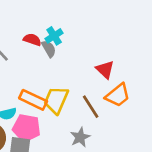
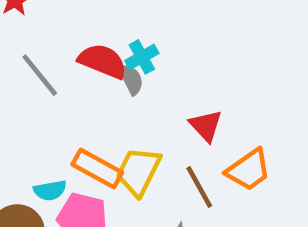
red semicircle: (32, 40) -> (103, 61), size x1.5
red triangle: (105, 70) -> (206, 126), moved

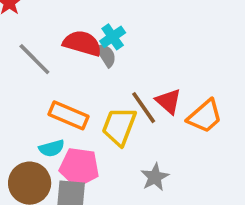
red triangle: (206, 126) -> (168, 101), moved
orange rectangle: (97, 168) -> (69, 115), moved
brown line: (199, 187) -> (144, 108), moved

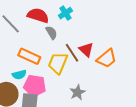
cyan cross: (113, 37) -> (65, 13), moved
gray semicircle: (106, 55) -> (51, 33), moved

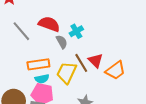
cyan cross: (65, 13) -> (76, 31), moved
orange rectangle: (29, 56) -> (38, 64), turned -35
cyan semicircle: (19, 75) -> (42, 79), moved

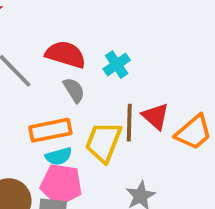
gray semicircle: (62, 42) -> (74, 90), moved
brown line: (81, 63) -> (129, 123), turned 36

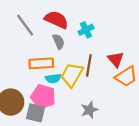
red triangle: (156, 116) -> (116, 59), moved
cyan semicircle: (59, 156) -> (53, 78), moved

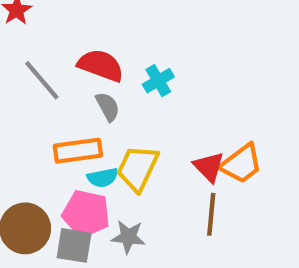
red triangle: (116, 59) -> (209, 167), moved
brown line: (89, 65) -> (211, 214), moved
gray star: (89, 110) -> (128, 237), moved, turned 30

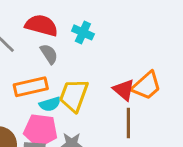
cyan cross: (158, 81) -> (83, 32), turned -30

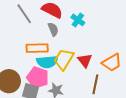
red triangle: (124, 90) -> (85, 60), moved
cyan semicircle: (50, 104) -> (47, 62), size x1.5

